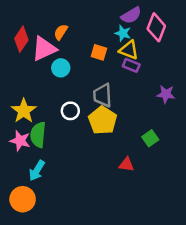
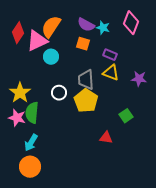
purple semicircle: (131, 15) -> (86, 25), moved, turned 60
orange semicircle: (61, 32) -> (51, 27), size x1.6
yellow triangle: (129, 50) -> (111, 73), moved
orange circle: (23, 199) -> (30, 167), moved

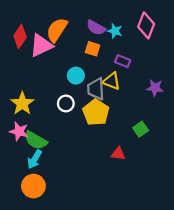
cyan circle: (51, 57) -> (76, 76), moved
yellow triangle: (111, 73) -> (112, 81), moved
green semicircle: (32, 113) -> (36, 140), moved, turned -65

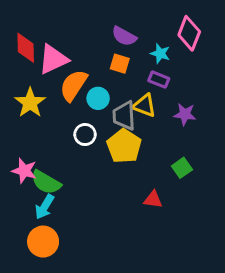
orange semicircle: (57, 30) -> (73, 85), moved
cyan star: (115, 31) -> (160, 54), moved
red diamond: (20, 37) -> (26, 48), turned -35
purple star: (155, 88) -> (185, 114), moved
yellow star: (22, 103) -> (30, 103), moved

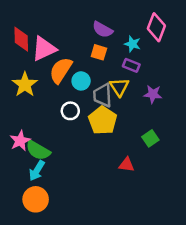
yellow triangle: (144, 106) -> (119, 87), turned 36
pink star: (24, 171) -> (20, 141), turned 30

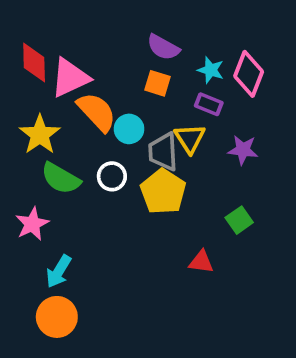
pink diamond: (156, 27) -> (249, 74), moved
orange semicircle: (61, 70) -> (97, 112), turned 104
green semicircle: (38, 150) -> (61, 178), moved

